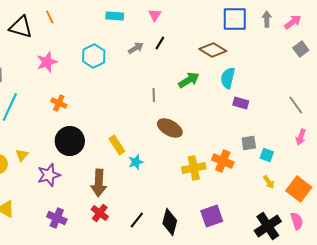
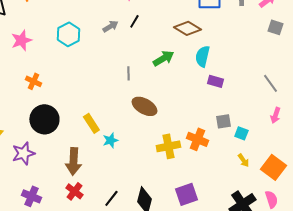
gray square: (301, 49) -> (275, 27), turned -35

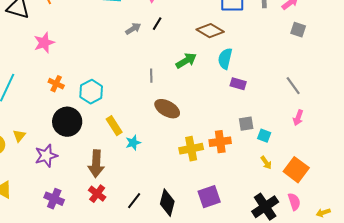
cyan hexagon: (68, 34) -> (91, 92), moved
orange cross: (197, 139) -> (220, 142), turned -30

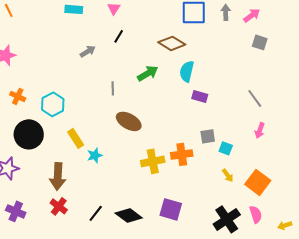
gray arrow: (133, 29) -> (88, 51), moved
purple square: (209, 197) -> (171, 209), turned 35
black diamond: (167, 203) -> (129, 215), turned -68

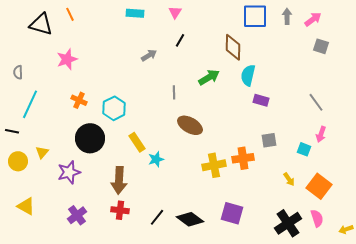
brown diamond: (172, 43) -> (233, 47), turned 60
cyan square: (226, 148) -> (304, 149), moved
red cross: (59, 206) -> (120, 210), turned -30
purple cross: (16, 211) -> (77, 215), turned 30

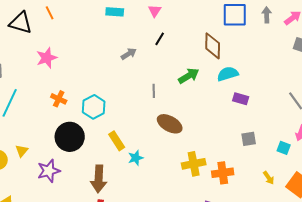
cyan semicircle: (248, 75) -> (228, 74), turned 60
orange cross: (243, 158) -> (223, 173), moved

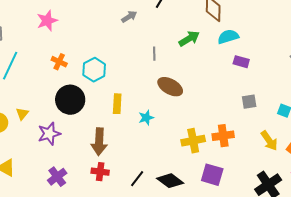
yellow rectangle: (117, 141) -> (117, 104), turned 36
cyan star: (136, 158) -> (146, 118), moved
yellow cross: (194, 164) -> (193, 141), moved
yellow arrow: (269, 178) -> (269, 141), size x1.5

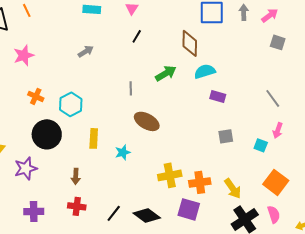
gray arrow: (129, 17) -> (86, 51), moved
orange cross: (223, 136) -> (200, 182), moved
yellow arrow: (269, 141) -> (233, 188), moved
brown arrow: (99, 142) -> (76, 176), size x0.6
purple cross: (57, 177) -> (34, 211), turned 36

